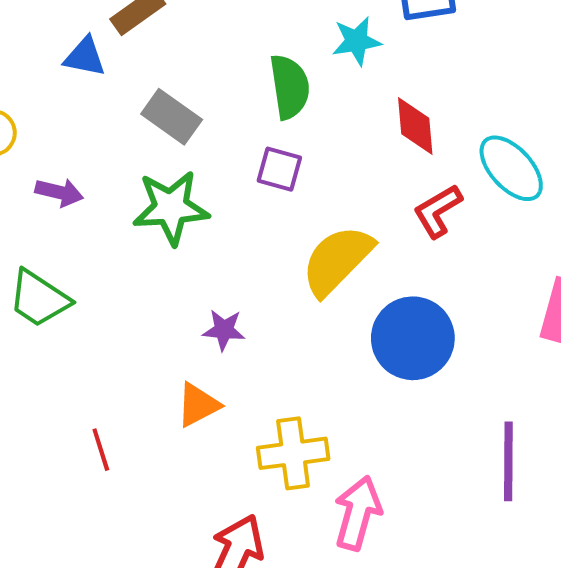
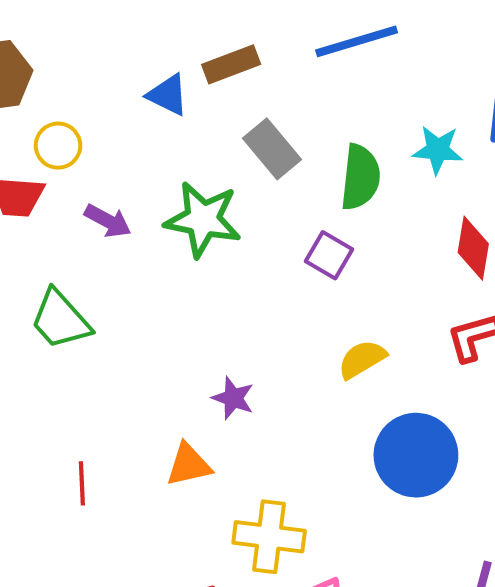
gray rectangle: (172, 117) -> (272, 149), moved
green star: (171, 208) -> (203, 219), moved
yellow semicircle: (337, 260) -> (362, 359), size x0.6

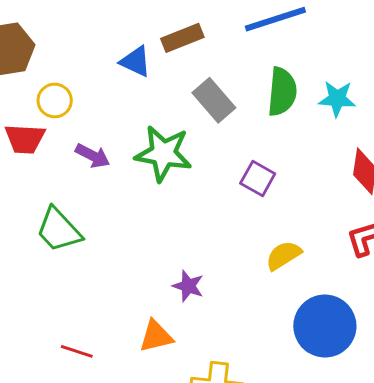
green semicircle: (360, 177) -> (282, 92), moved
red line: (82, 483) -> (77, 351), turned -68

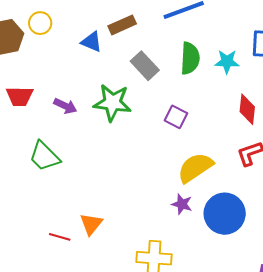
yellow circle: (55, 100) -> (40, 23), moved
yellow semicircle: (284, 255) -> (195, 168), size x1.5
purple star: (188, 286) -> (182, 204), moved
orange triangle: (156, 336) -> (91, 224), moved, turned -35

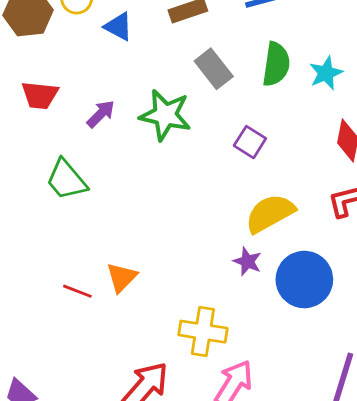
blue triangle: (92, 42) -> (118, 27), moved
cyan star: (227, 62) -> (326, 73), turned -30
purple arrow: (65, 106) -> (101, 114), turned -75

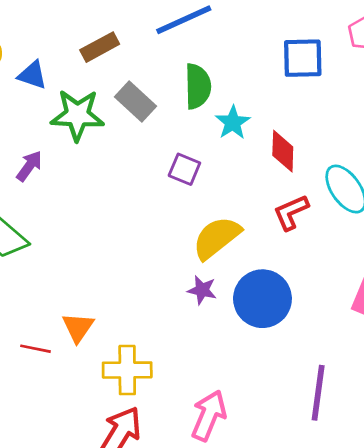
cyan star: (326, 73) -> (233, 123), moved
green star: (165, 115) -> (77, 115), moved
yellow cross: (203, 332) -> (127, 370), moved

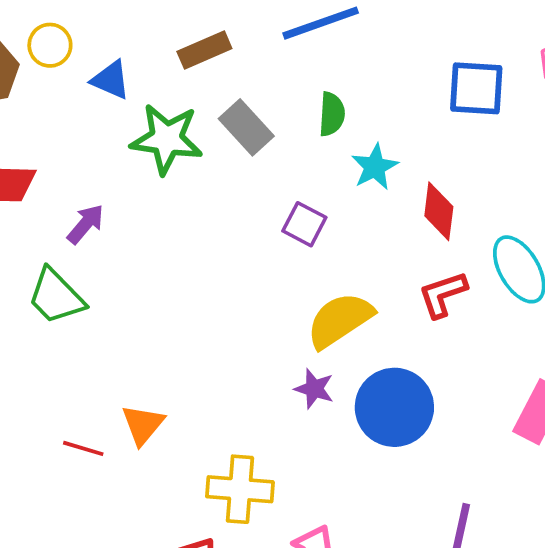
green semicircle: (198, 86) -> (332, 114), size x0.7
purple arrow: (29, 166) -> (86, 224), moved
yellow cross: (127, 370) -> (240, 489), moved

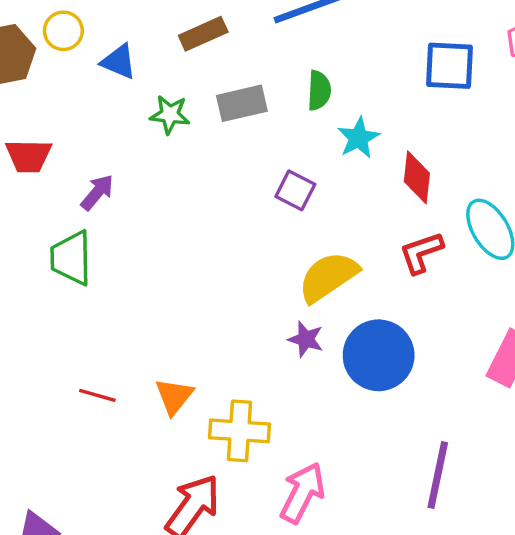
gray rectangle: (246, 127) -> (242, 103), turned -60
green star: (167, 139) -> (170, 115), size x0.6
green trapezoid: (56, 296) -> (71, 258), turned 44
orange triangle: (143, 425) -> (174, 396), moved

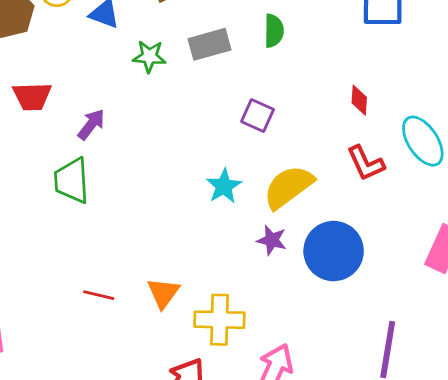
cyan star: (358, 138) -> (224, 186), moved
red diamond: (417, 177) -> (359, 100), size x0.7
red L-shape: (421, 253) -> (366, 163), turned -93

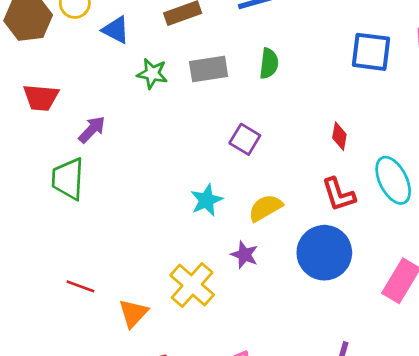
yellow semicircle: (288, 187) -> (265, 208), size x0.7
blue circle: (334, 251) -> (324, 253), moved
orange triangle: (163, 293) -> (133, 313), moved
yellow cross: (219, 320) -> (192, 285), moved, turned 33

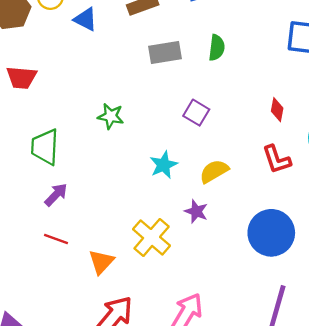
green star: (152, 74) -> (111, 116), moved
purple arrow: (92, 130) -> (56, 195), moved
blue circle: (324, 253) -> (271, 233), moved

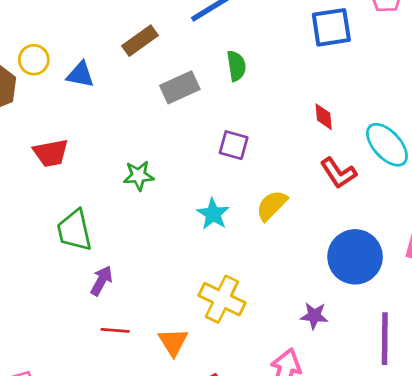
red trapezoid: (22, 77) -> (51, 153), moved
purple star: (196, 211) -> (314, 316), moved

